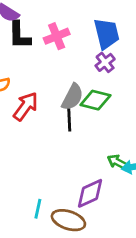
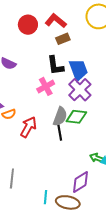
black L-shape: (19, 35) -> (55, 66), moved
pink cross: (57, 36) -> (46, 86), moved
purple cross: (105, 62) -> (80, 90), size x1.6

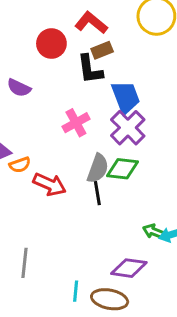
red circle: (28, 25) -> (51, 43), moved
black L-shape: (55, 66) -> (90, 69), moved
red arrow: (28, 127) -> (50, 184), turned 85
purple diamond: (80, 182) -> (129, 268), turned 40

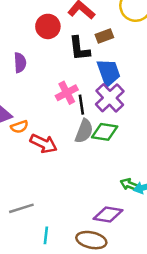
brown rectangle: (102, 50) -> (104, 36), moved
purple semicircle: (19, 88) -> (20, 63), turned -120
black line: (97, 193) -> (81, 105), moved
gray line: (24, 263) -> (21, 208), turned 65
cyan line: (76, 291) -> (46, 235), moved

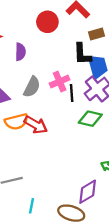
black L-shape: (79, 49) -> (82, 54), moved
orange semicircle: (19, 127) -> (16, 122), moved, size x1.5
gray semicircle: (84, 131) -> (32, 87), moved
purple diamond: (108, 215) -> (88, 192), turned -45

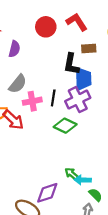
pink cross: (60, 82) -> (32, 101), moved

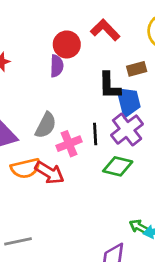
brown rectangle: (89, 48) -> (137, 69), moved
purple semicircle: (14, 49) -> (57, 66), moved

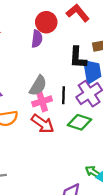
gray semicircle: (46, 125) -> (38, 86), moved
red arrow: (49, 173) -> (43, 124), moved

